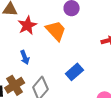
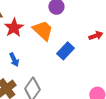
blue rectangle: (74, 72) -> (65, 51), moved

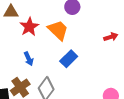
blue rectangle: (65, 51) -> (69, 59), moved

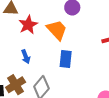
blue rectangle: (69, 59) -> (66, 59), turned -42

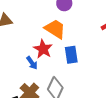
red star: (28, 25) -> (43, 49), moved

